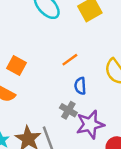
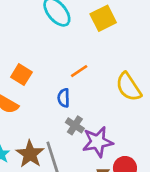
blue semicircle: (80, 86) -> (64, 98), moved

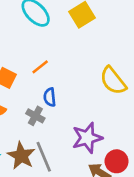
orange line: (79, 71) -> (40, 67), moved
gray cross: (75, 125) -> (35, 116), moved

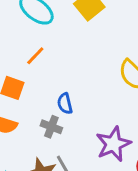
orange line: (40, 67) -> (35, 56), moved

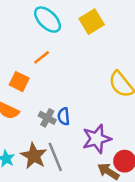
blue semicircle: (65, 103) -> (64, 116), moved

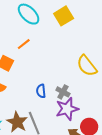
gray cross: (47, 118) -> (63, 92), moved

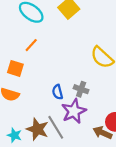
purple star: (67, 109) -> (74, 111), moved

